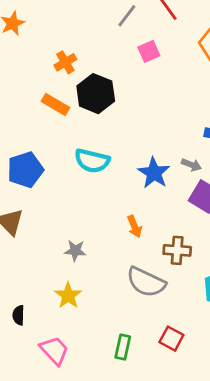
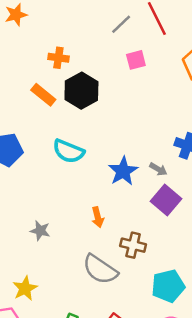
orange cross: (65, 62) -> (58, 58), turned 30
yellow star: (68, 296) -> (25, 288), moved

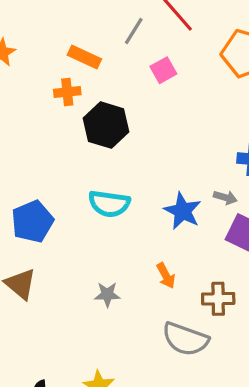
orange rectangle: (43, 95) -> (84, 57), moved
gray star: (40, 231) -> (107, 294), moved

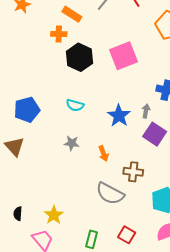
pink square: (163, 70) -> (123, 56), moved, size x1.8
gray arrow: (225, 197) -> (146, 111), turned -104
cyan semicircle: (109, 204) -> (75, 105), size x0.7
gray star: (107, 294) -> (72, 143), moved

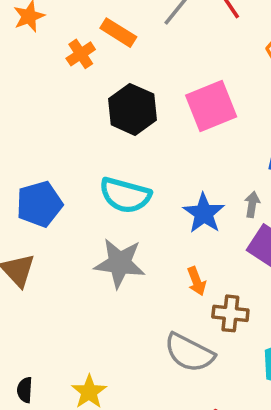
orange cross: (59, 34) -> (81, 54), moved, turned -35
cyan semicircle: (75, 105) -> (125, 195), size x1.6
gray star: (72, 143) -> (120, 263), size x1.8
orange arrow: (103, 154) -> (197, 281), moved

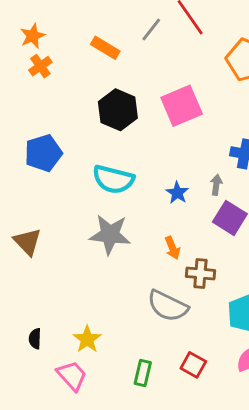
orange cross: (81, 54) -> (40, 66), moved
blue pentagon: (39, 204) -> (43, 153), moved
blue star: (204, 213) -> (177, 193), size x0.7

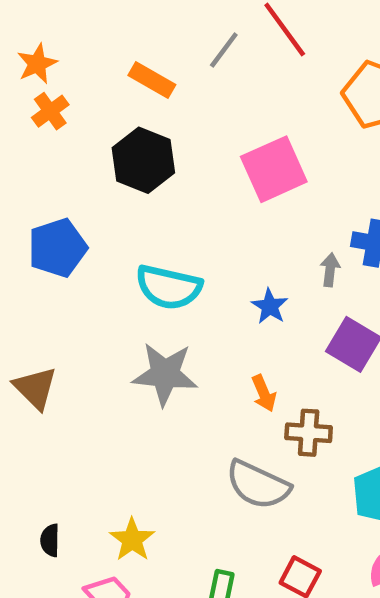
black hexagon: (118, 110) -> (143, 160), moved
gray arrow: (216, 185) -> (330, 270), moved

